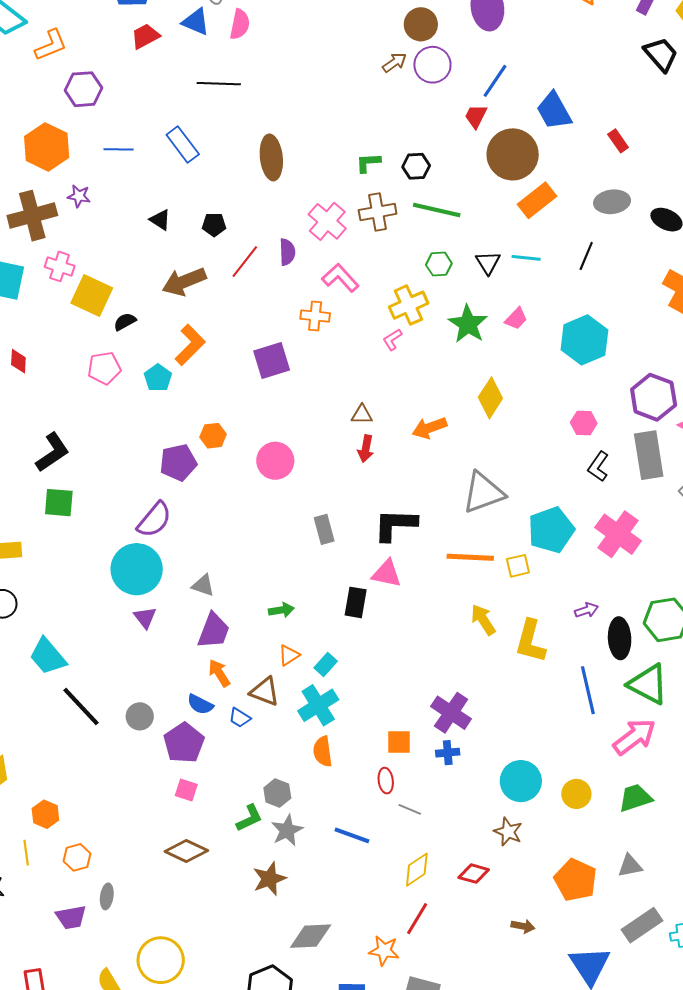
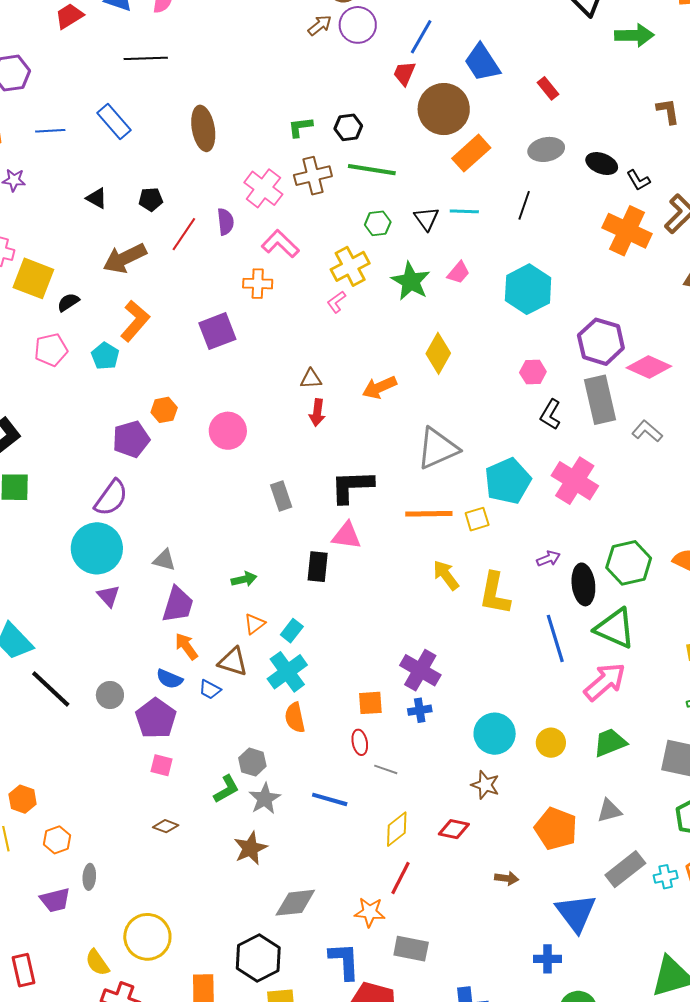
brown diamond: (186, 851) -> (166, 826), size x0.6

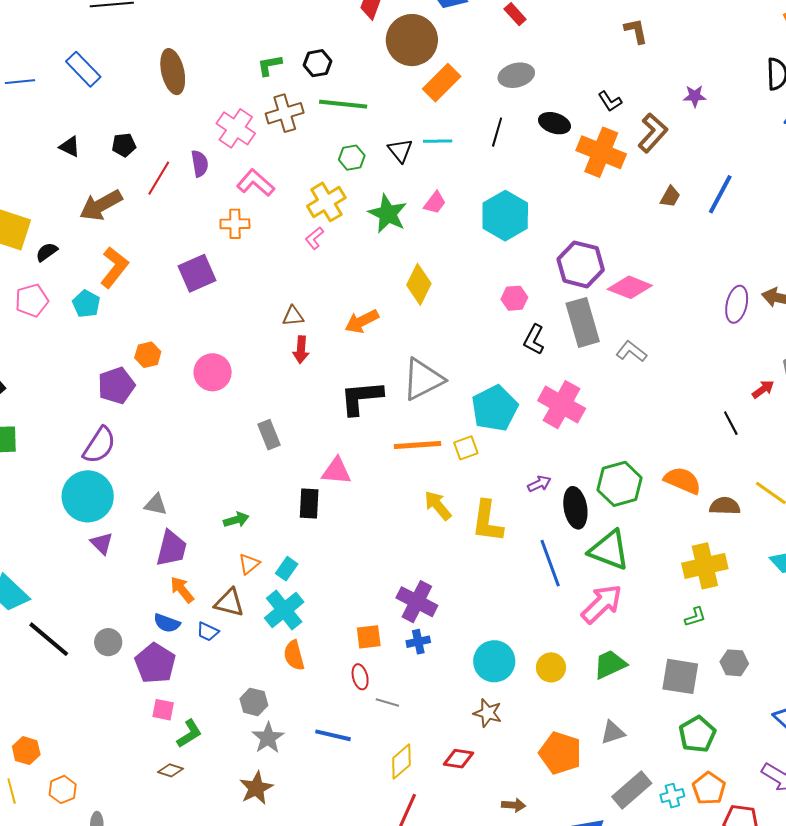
black ellipse: (602, 164) -> (555, 123), moved
black L-shape: (352, 486) -> (361, 398), moved
green L-shape: (226, 789) -> (189, 734), moved

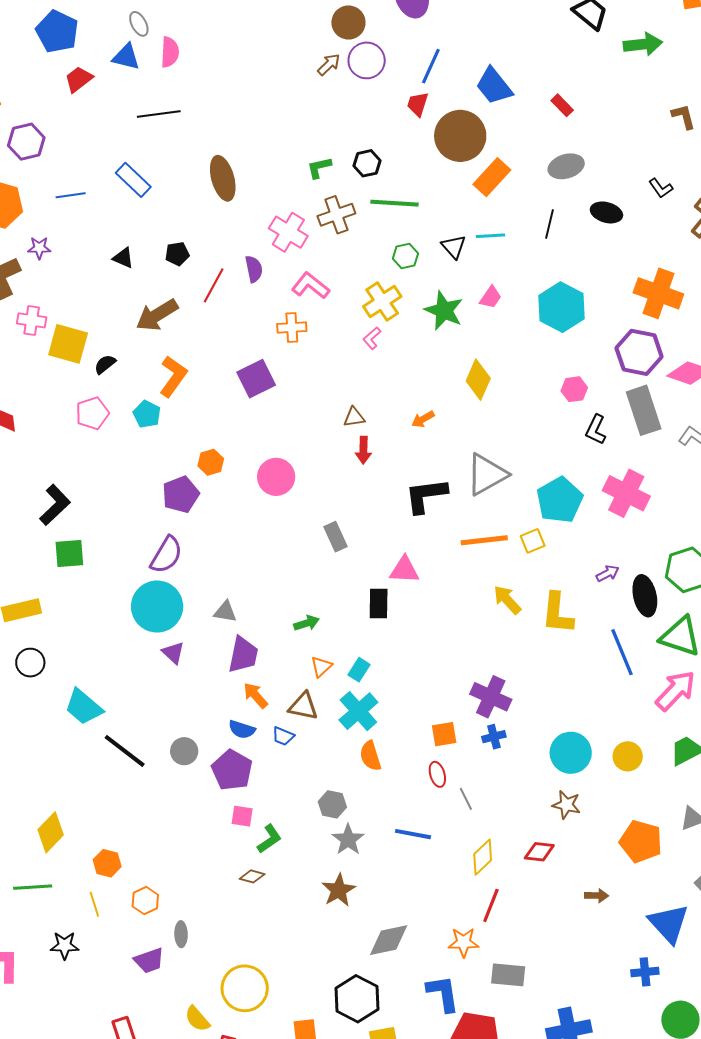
orange cross: (601, 152) -> (658, 293), moved
orange arrow: (362, 321) -> (423, 419), size x0.7
gray line: (387, 703) -> (466, 799), turned 50

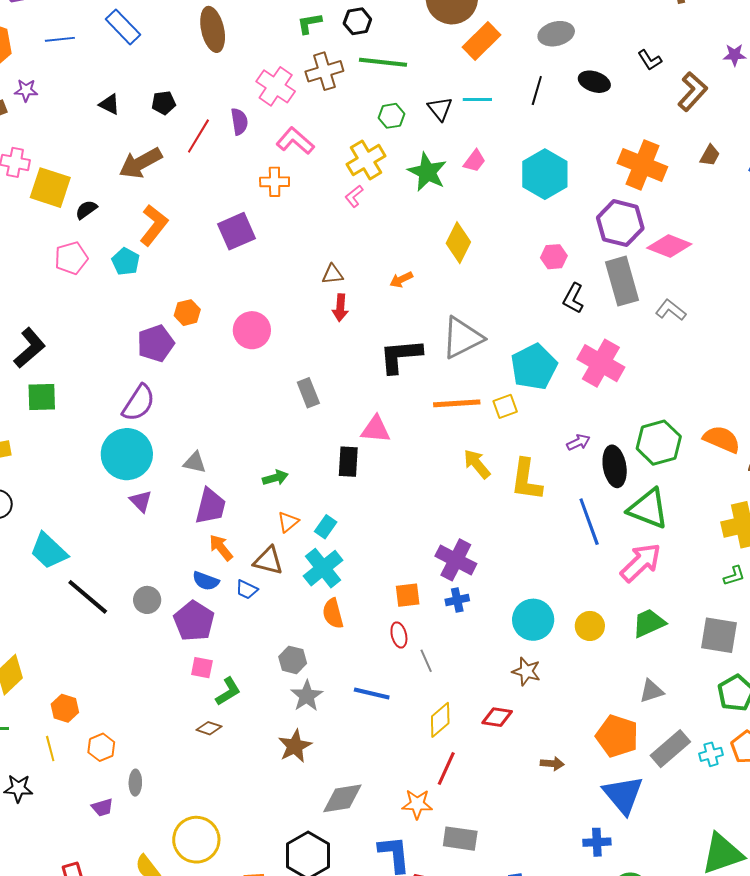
orange pentagon: (641, 841) -> (617, 736), moved
purple trapezoid: (149, 961) -> (102, 807), size x0.7

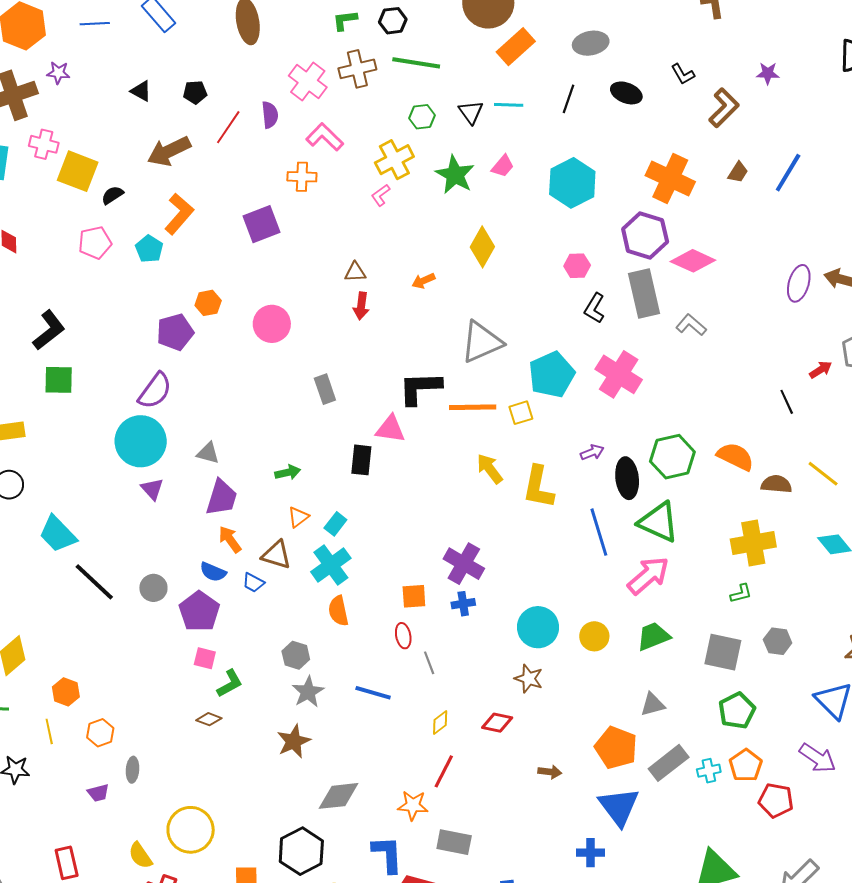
black L-shape: (401, 356) -> (420, 388), moved
yellow diamond: (440, 720) -> (440, 722), size x0.7

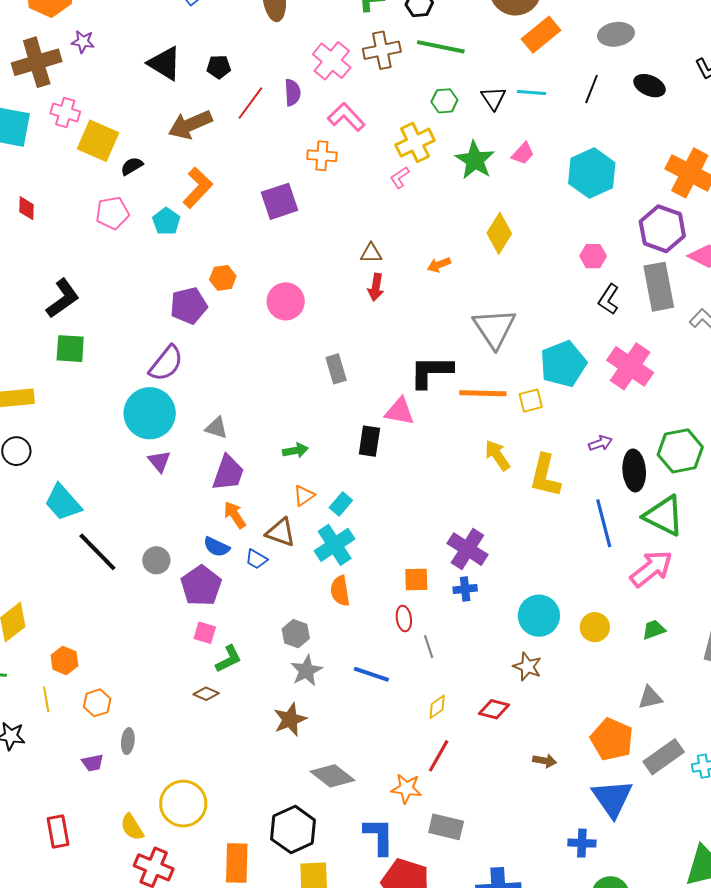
black triangle: (141, 91) -> (165, 63), size x1.6
gray triangle: (482, 342) -> (494, 328), turned -42
green trapezoid: (653, 636) -> (654, 630), size x0.7
gray diamond: (338, 796) -> (332, 776), turned 42

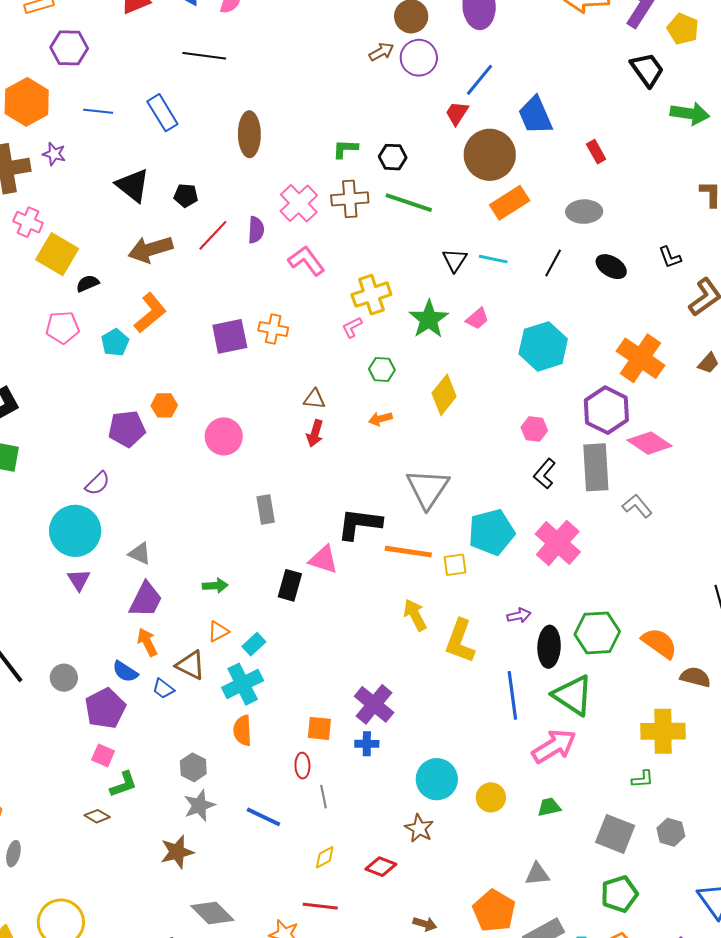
green hexagon: (444, 101) -> (382, 370), moved
orange cross: (322, 156) -> (273, 329), moved
purple semicircle: (166, 363) -> (98, 483), size x0.7
red line: (439, 756) -> (320, 906), turned 60

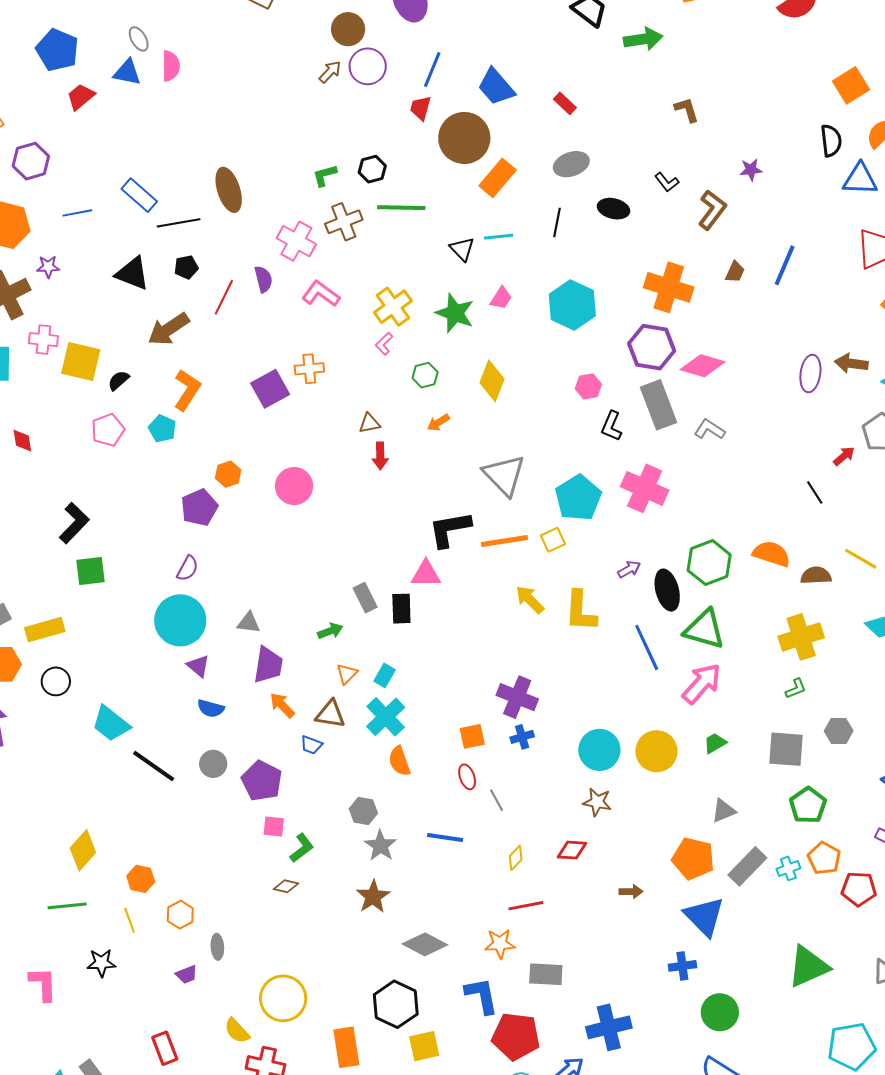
black line: (204, 56) -> (179, 223), moved
gray rectangle: (266, 510) -> (365, 598), moved
blue semicircle: (125, 672) -> (211, 708), moved
yellow circle: (491, 797) -> (656, 751), size x1.4

